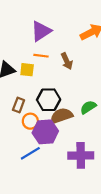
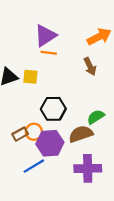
orange line: (41, 56) -> (49, 53), moved
brown arrow: (67, 61) -> (90, 66), moved
brown rectangle: (19, 105) -> (20, 134), moved, turned 40
brown semicircle: (61, 116) -> (81, 134), moved

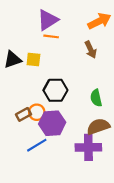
green semicircle: (96, 117) -> (96, 98), turned -70
brown semicircle: (81, 134) -> (98, 127), moved

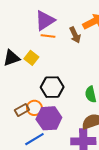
brown arrow: (91, 50) -> (75, 35), moved
yellow square: (33, 59) -> (31, 58), turned 32

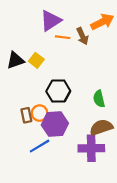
orange line: (48, 36) -> (63, 37), moved
brown rectangle: (22, 110) -> (26, 115), turned -72

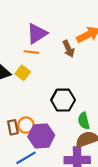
orange line: (63, 37) -> (31, 52), moved
black hexagon: (58, 91) -> (63, 100), moved
green semicircle: (99, 99) -> (84, 121), moved

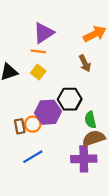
brown arrow: (68, 49) -> (85, 63), moved
yellow square: (23, 73) -> (38, 72), moved
purple hexagon: (41, 136) -> (48, 112), moved

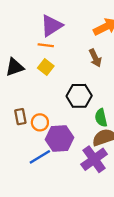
purple hexagon: (48, 112) -> (60, 138), moved
brown rectangle: (20, 126) -> (20, 117), moved
purple cross: (84, 159) -> (94, 159), turned -35

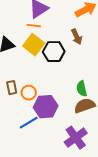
yellow square: (46, 67) -> (34, 45), size x1.5
black hexagon: (79, 96) -> (54, 52), moved
purple cross: (94, 159) -> (76, 138), moved

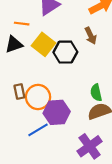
orange line: (34, 26) -> (22, 24), moved
orange circle: (29, 93) -> (38, 97), size x1.5

